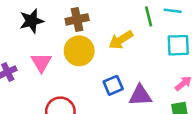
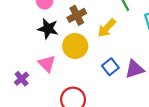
brown cross: (77, 19) -> (77, 15), moved
black star: (32, 21) -> (48, 29), moved, turned -30

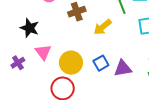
black star: (48, 29) -> (30, 28), moved
yellow circle: (75, 46) -> (71, 63), moved

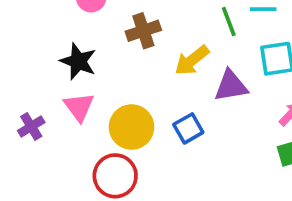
black star: (30, 28) -> (78, 61), moved
purple triangle: (123, 68) -> (231, 86), moved

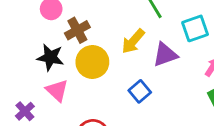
brown cross: (143, 31) -> (77, 30), moved
yellow circle: (132, 127) -> (92, 62), moved

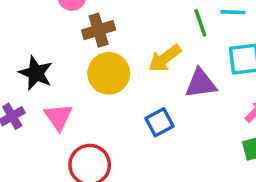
black star: (50, 57) -> (36, 73), moved
pink triangle: (57, 90) -> (58, 117), moved

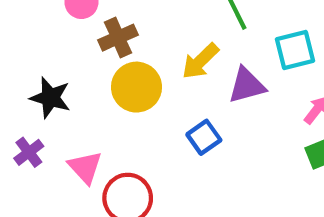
pink triangle: (58, 117) -> (85, 167), moved

